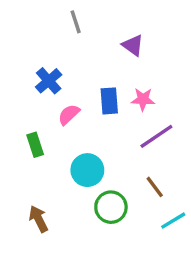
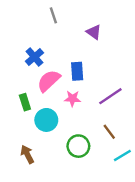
pink star: (143, 99) -> (72, 99), moved
pink semicircle: (69, 114) -> (49, 81), size x1.5
cyan circle: (87, 170) -> (46, 120), moved

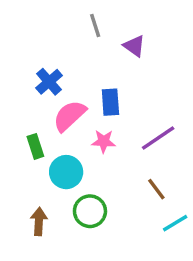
gray line: (53, 15) -> (95, 25), moved
green circle: (78, 146) -> (90, 211), moved
brown arrow: (27, 154) -> (39, 221), turned 30

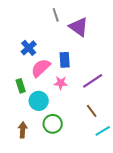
purple triangle: (134, 46) -> (79, 27), size x1.5

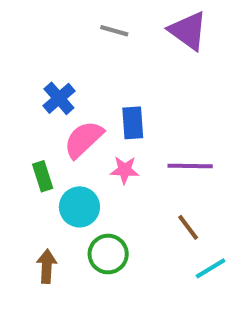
gray line: (56, 15) -> (114, 31), turned -56
purple triangle: (79, 27) -> (188, 31), moved
purple line: (93, 81) -> (190, 166), turned 35

